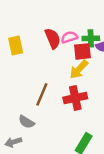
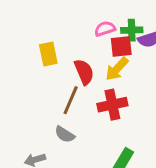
red semicircle: (53, 38) -> (84, 72), moved
yellow rectangle: (16, 46) -> (48, 54), moved
gray semicircle: (26, 122) -> (65, 134), moved

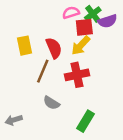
green cross: (132, 30) -> (93, 14), turned -35
yellow rectangle: (48, 54) -> (25, 46), moved
gray semicircle: (65, 134) -> (51, 103), moved

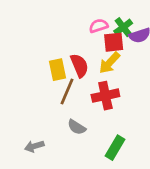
yellow rectangle: (25, 46) -> (58, 70), moved

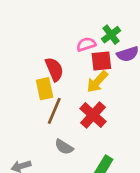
green cross: (123, 27) -> (111, 35), moved
red semicircle: (79, 65) -> (54, 69), moved
red cross: (105, 96) -> (93, 115), turned -36

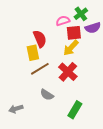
brown line: (54, 111) -> (40, 69), turned 36

